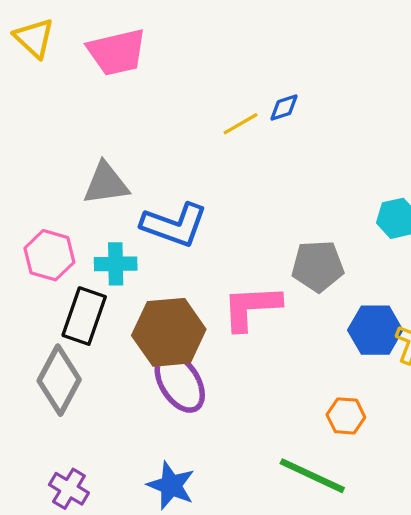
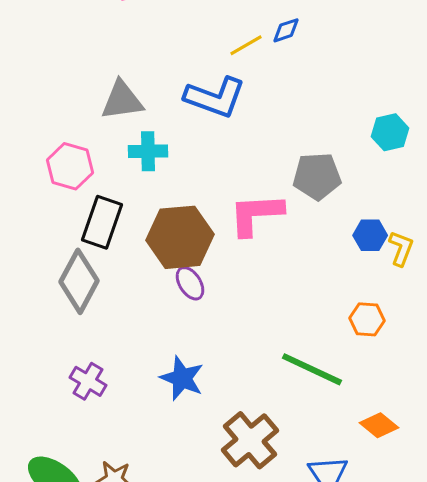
blue L-shape: (174, 225) -> (215, 97), moved
cyan cross: (116, 264) -> (148, 151), moved
blue hexagon: (375, 330) -> (370, 235), size x0.7
purple ellipse: (180, 382) -> (190, 283), size x0.6
orange hexagon: (346, 416) -> (367, 319), moved

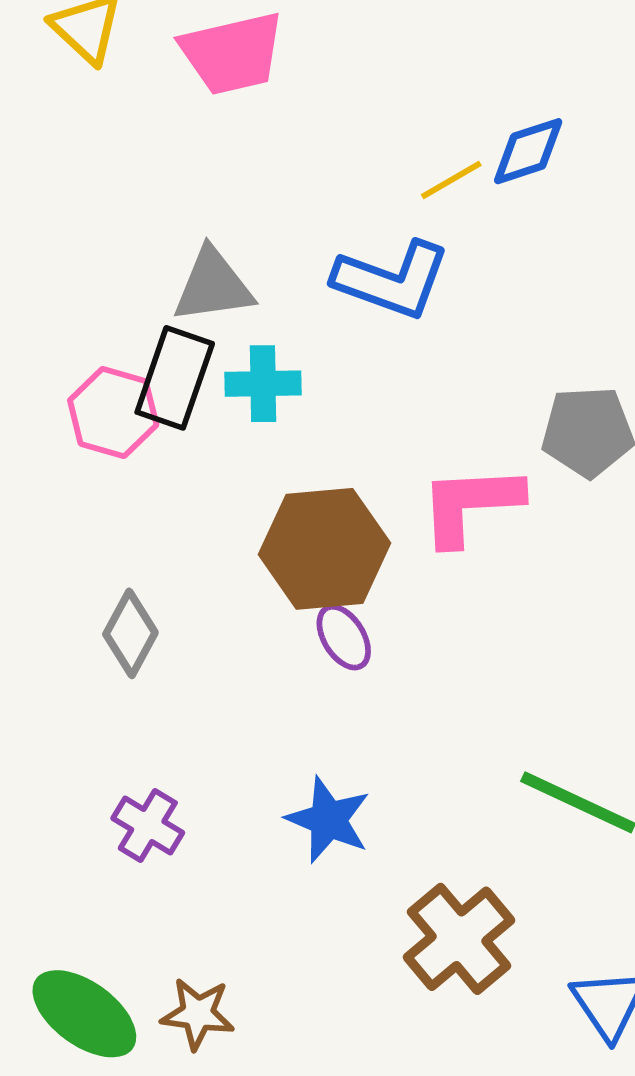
blue diamond: (286, 30) -> (528, 151), size x1.4
black rectangle: (102, 222) -> (175, 378), moved
gray diamond: (79, 281) -> (130, 633), size x0.7

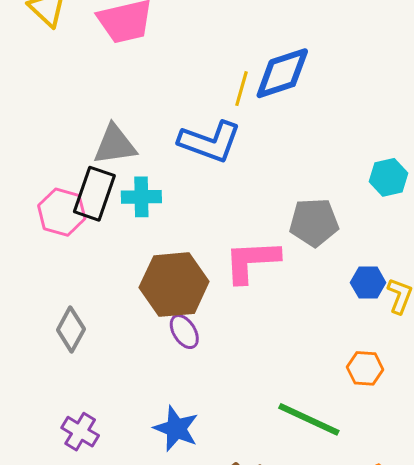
blue diamond: (528, 151) -> (282, 73), size x1.4
yellow line: (451, 180) -> (241, 89), turned -44

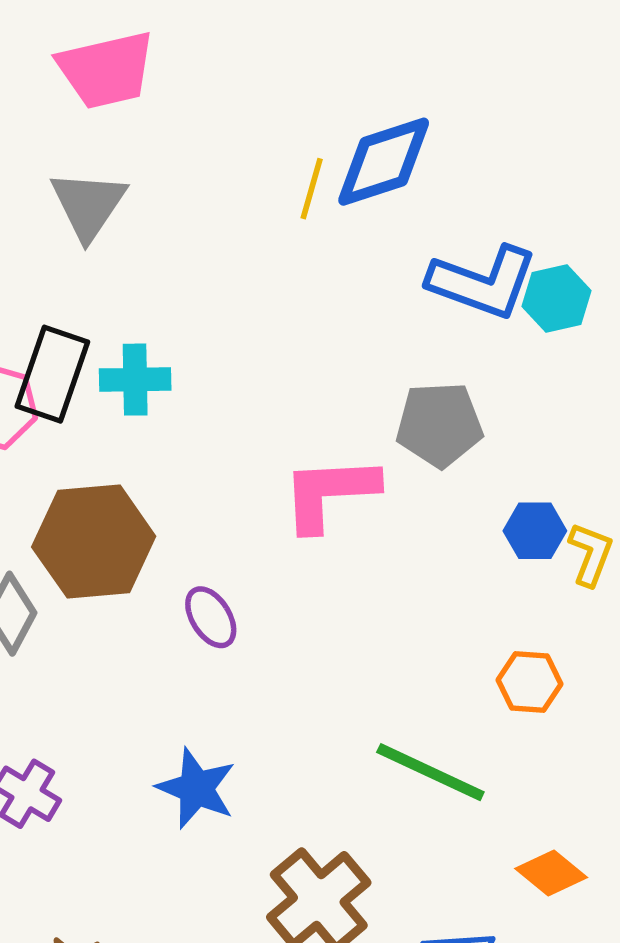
blue L-shape: (210, 142) -> (483, 282), moved
gray triangle: (115, 145) -> (88, 205), moved, turned -48
cyan hexagon: (389, 177) -> (557, 298), moved
brown hexagon: (174, 285) -> (94, 542), moved

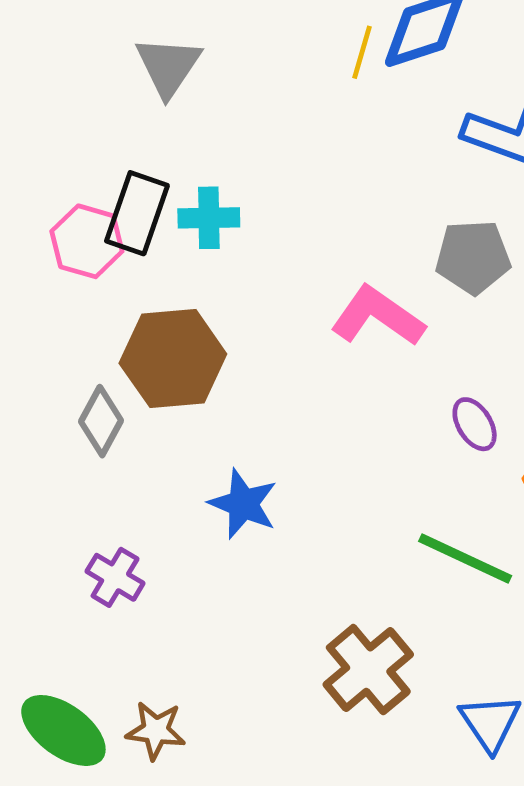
pink L-shape: (330, 493) -> (378, 316), turned 38
purple ellipse: (211, 617) -> (475, 424), moved
blue star: (196, 788) -> (243, 504), moved

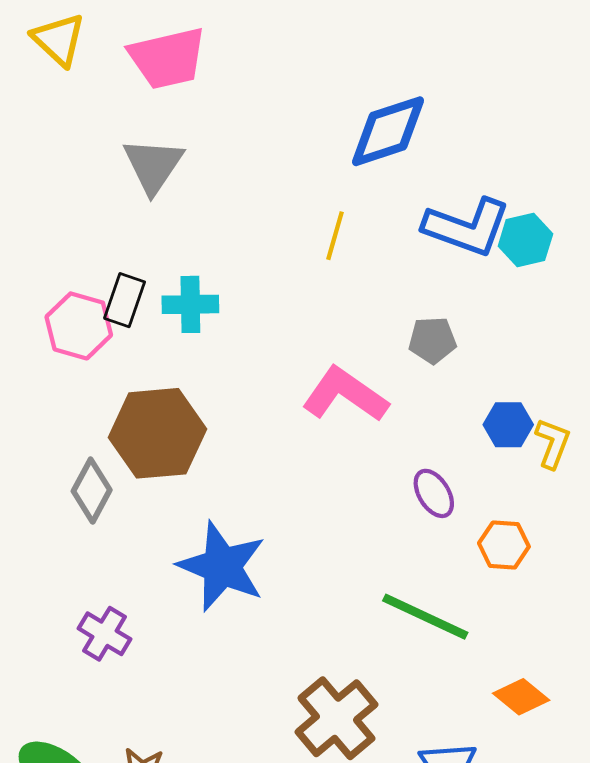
yellow line: (362, 52) -> (335, 236), moved
black rectangle: (137, 213) -> (125, 300), size x0.7
gray pentagon: (473, 257) -> (432, 340), size x0.7
blue star: (243, 504) -> (222, 566), size x1.4

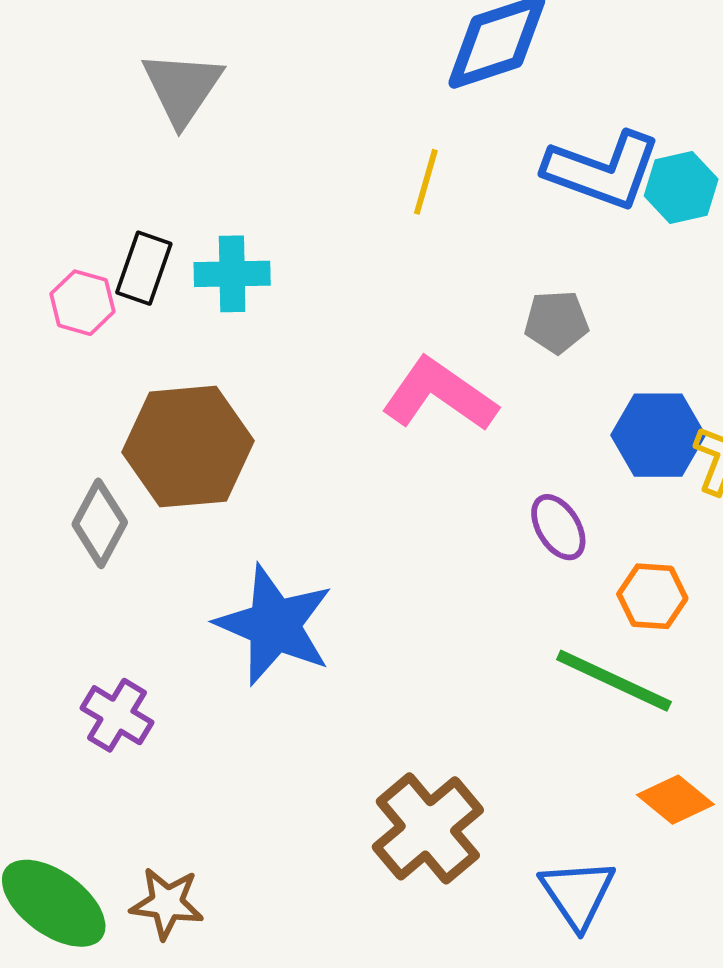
pink hexagon: (79, 326) -> (82, 303), size x0.7
blue hexagon: (508, 425) -> (658, 435), size x1.4
green line: (425, 617) -> (614, 681), moved

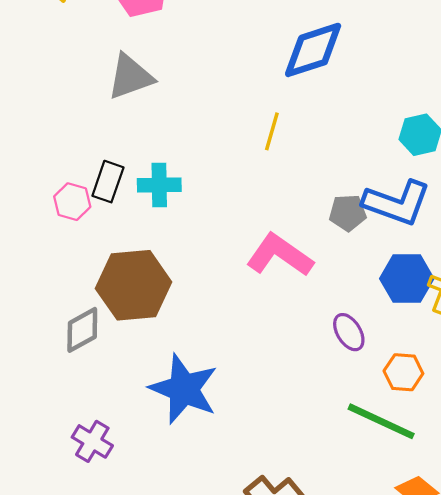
gray triangle: (182, 88) -> (130, 77), turned 36
blue L-shape: (602, 170) -> (397, 203), moved
gray diamond: (100, 523) -> (82, 330), turned 33

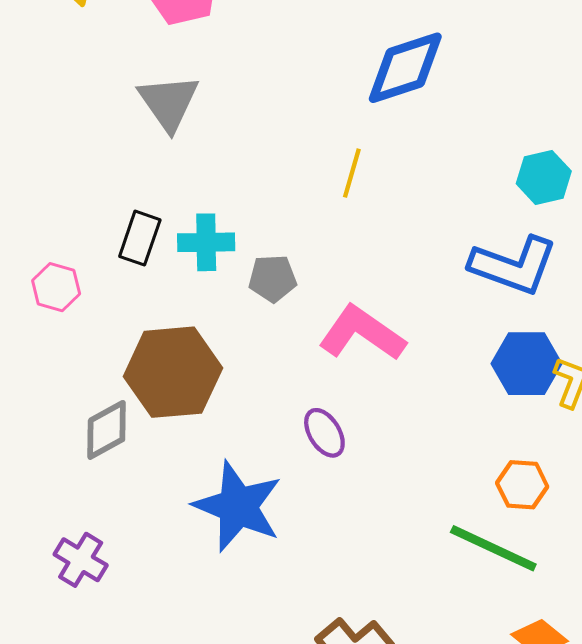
gray triangle: (130, 77) -> (169, 102), turned -45
pink hexagon: (72, 202) -> (56, 287), moved
gray pentagon: (348, 213) -> (273, 278), moved
purple ellipse: (349, 332) -> (324, 433), moved
purple cross: (92, 441) -> (81, 560), moved

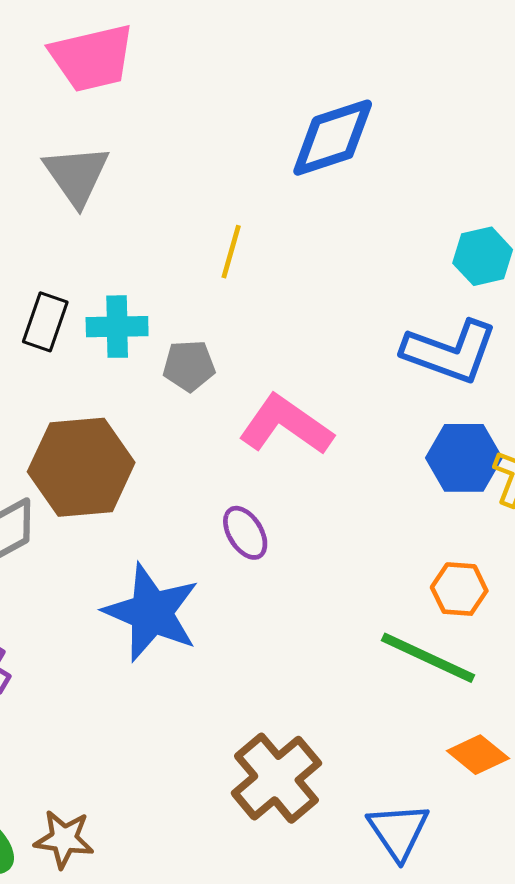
yellow line: (352, 173) -> (231, 252), moved

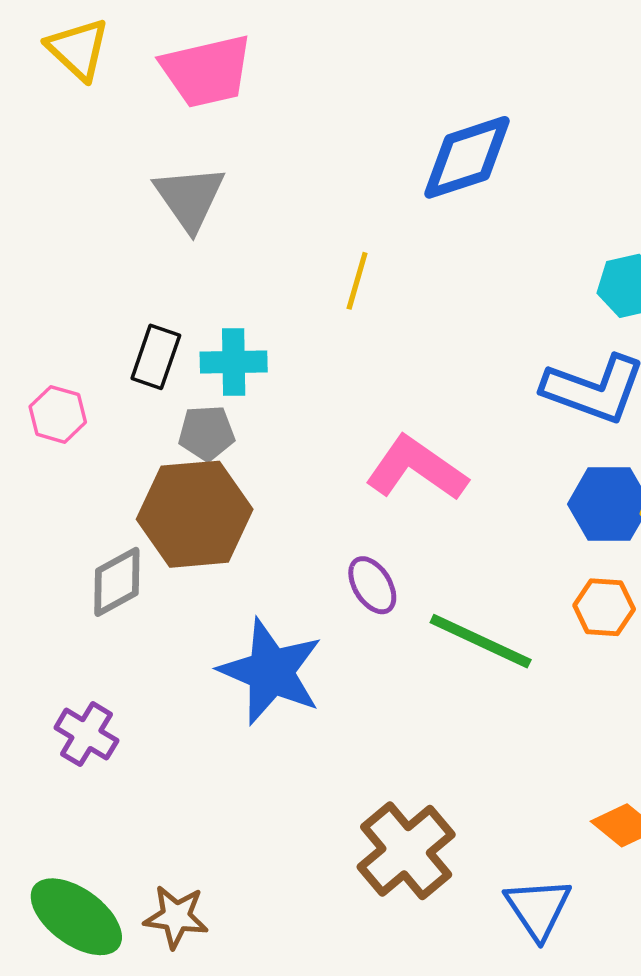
gray pentagon: (189, 366) -> (207, 433), moved
orange hexagon: (459, 589) -> (604, 607), moved
green line: (428, 658) -> (481, 641), moved

